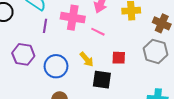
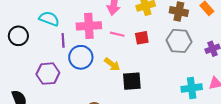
red square: (119, 58) -> (142, 38), moved
blue circle: (56, 66) -> (81, 57), moved

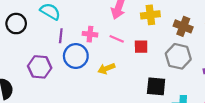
pink cross: (89, 26) -> (90, 34), moved, size x0.6
yellow arrow: (112, 64) -> (106, 69), turned 112
black square: (132, 81) -> (156, 86), moved

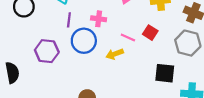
pink line: (117, 39) -> (128, 37), moved
red square: (141, 47) -> (150, 33), turned 32

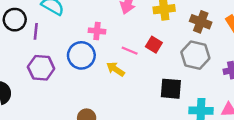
purple line: (69, 20) -> (36, 31), moved
yellow arrow: (115, 54) -> (115, 69), turned 56

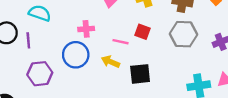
black square: (171, 89) -> (140, 74), moved

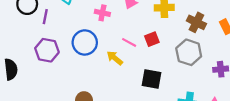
pink cross: (86, 29) -> (102, 13), moved
red square: (142, 32) -> (152, 39), turned 32
black square: (140, 74) -> (151, 79), moved

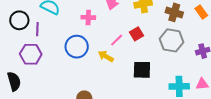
pink line: (129, 42) -> (117, 40), turned -64
purple hexagon: (47, 50) -> (31, 54), moved

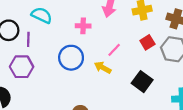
red square: (137, 34) -> (147, 42), moved
black square: (142, 70) -> (142, 82), turned 36

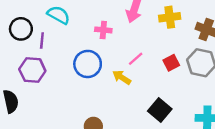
red square: (147, 42) -> (171, 63), moved
black square: (142, 82) -> (160, 110), moved

